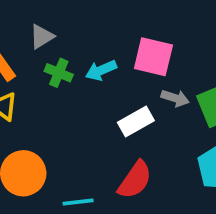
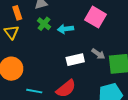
pink square: (153, 57) -> (95, 17), moved

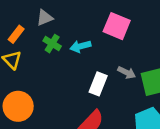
orange rectangle: (17, 13) -> (16, 34), turned 64
white rectangle: (75, 60) -> (98, 84), turned -48

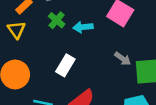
white rectangle: (98, 84) -> (65, 65), moved

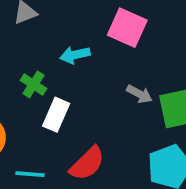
green cross: (57, 20) -> (33, 84), moved

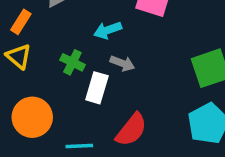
gray arrow: (139, 94) -> (122, 63), moved

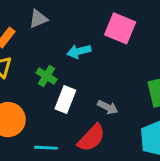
gray arrow: (122, 63) -> (108, 107), moved

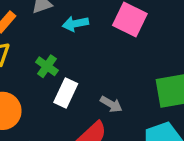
cyan arrow: (79, 51) -> (75, 24), moved

